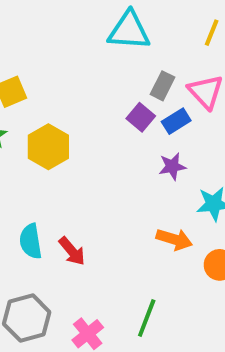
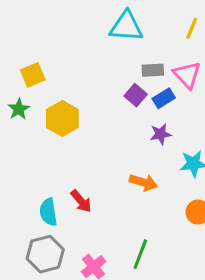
gray rectangle: (162, 86) -> (153, 70), turned 60
orange arrow: (174, 239) -> (143, 182), moved
cyan semicircle: (31, 241) -> (48, 212), moved

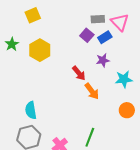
yellow square: (33, 75) -> (33, 15), moved
orange arrow: (143, 182) -> (92, 91), turned 36
red arrow: (81, 201) -> (79, 73), moved

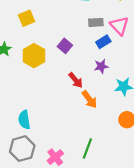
purple square: (87, 35) -> (65, 46), moved

